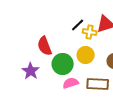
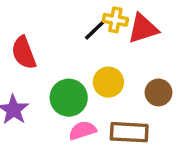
yellow cross: (90, 32) -> (115, 20), moved
red semicircle: (45, 46) -> (24, 53), moved

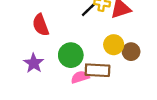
yellow circle: (108, 82) -> (114, 45), moved
brown rectangle: (129, 132) -> (97, 70), moved

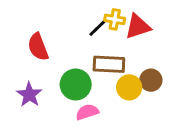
yellow circle: (114, 45) -> (129, 87), moved
brown rectangle: (97, 70) -> (109, 64), moved

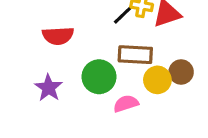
red semicircle: (38, 47) -> (58, 36), turned -72
pink semicircle: (87, 112) -> (126, 104), moved

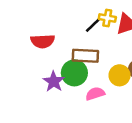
brown rectangle: (135, 55) -> (85, 56), moved
purple star: (49, 88) -> (54, 81), moved

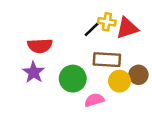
brown rectangle: (85, 56) -> (107, 60), moved
purple star: (54, 81) -> (34, 72), moved

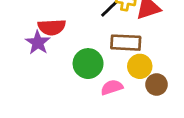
purple star: (34, 72) -> (38, 43), moved
brown circle: (138, 75) -> (157, 85), moved

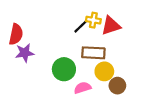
red semicircle: (52, 27) -> (16, 34), moved, turned -75
purple star: (38, 43) -> (25, 53), turned 30

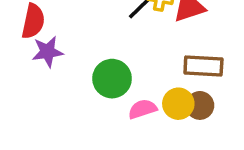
brown rectangle: (93, 53) -> (203, 66), moved
yellow circle: (104, 71) -> (178, 104), moved

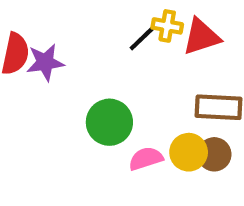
purple star: (47, 52) -> (45, 62), moved

